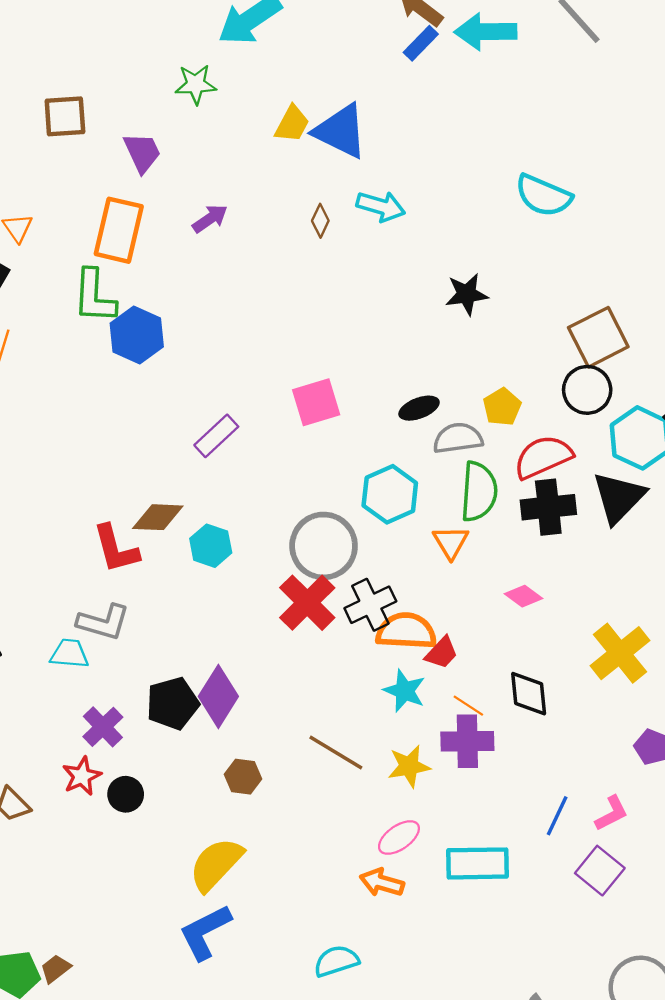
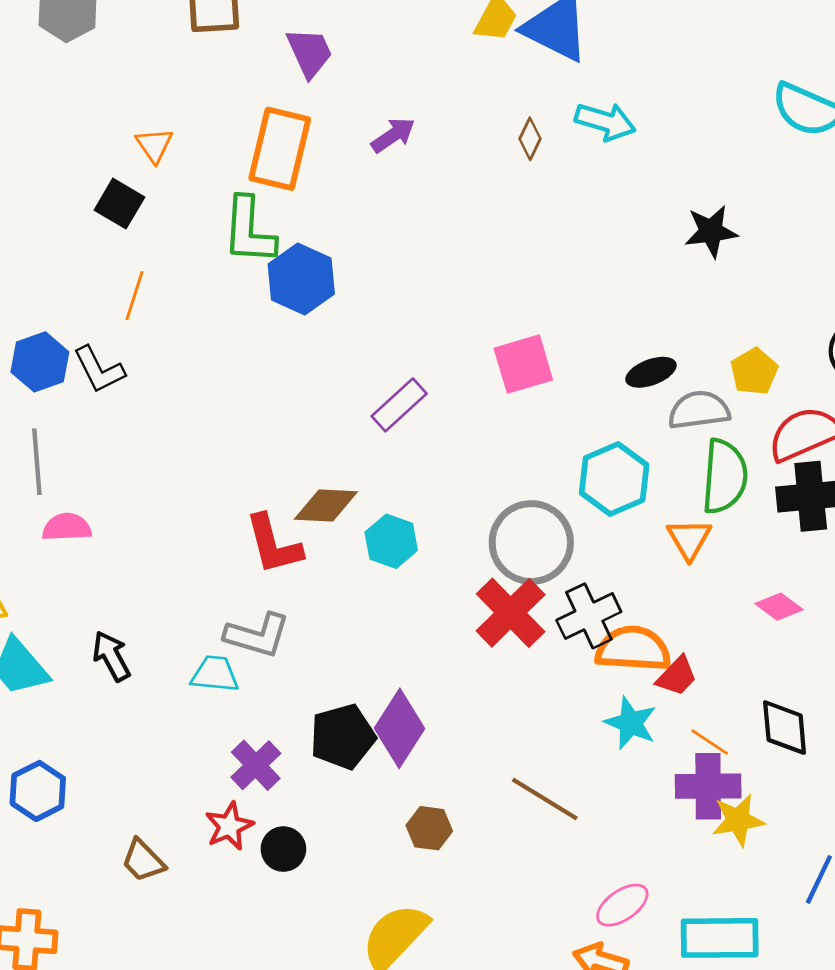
yellow star: (409, 766) -> (738, 820), moved

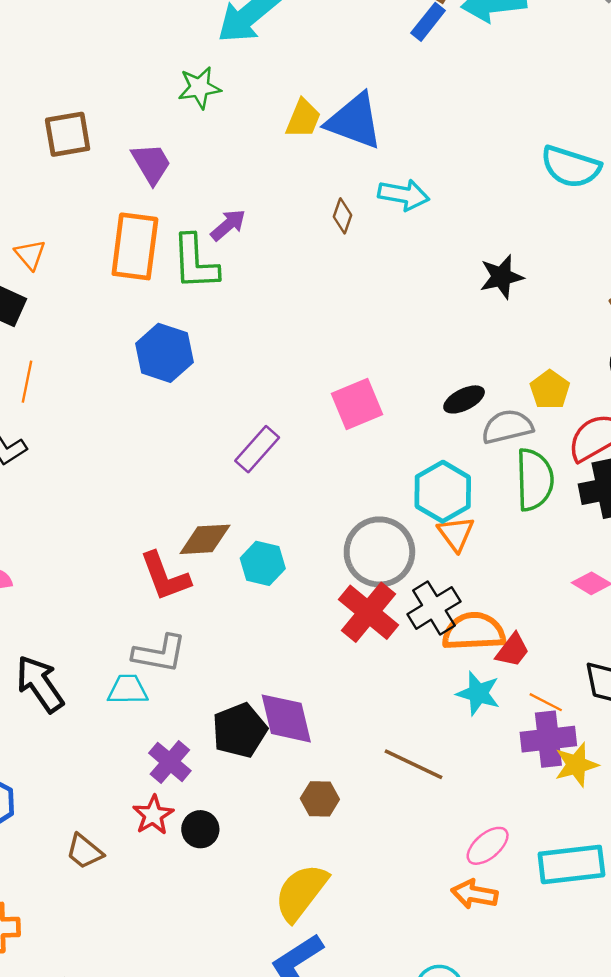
green L-shape: (249, 231) -> (195, 262), moved
orange triangle: (689, 539) -> (456, 534), moved
black arrow: (111, 656) -> (40, 684), size x1.4
purple diamond: (399, 728) -> (286, 718), turned -40

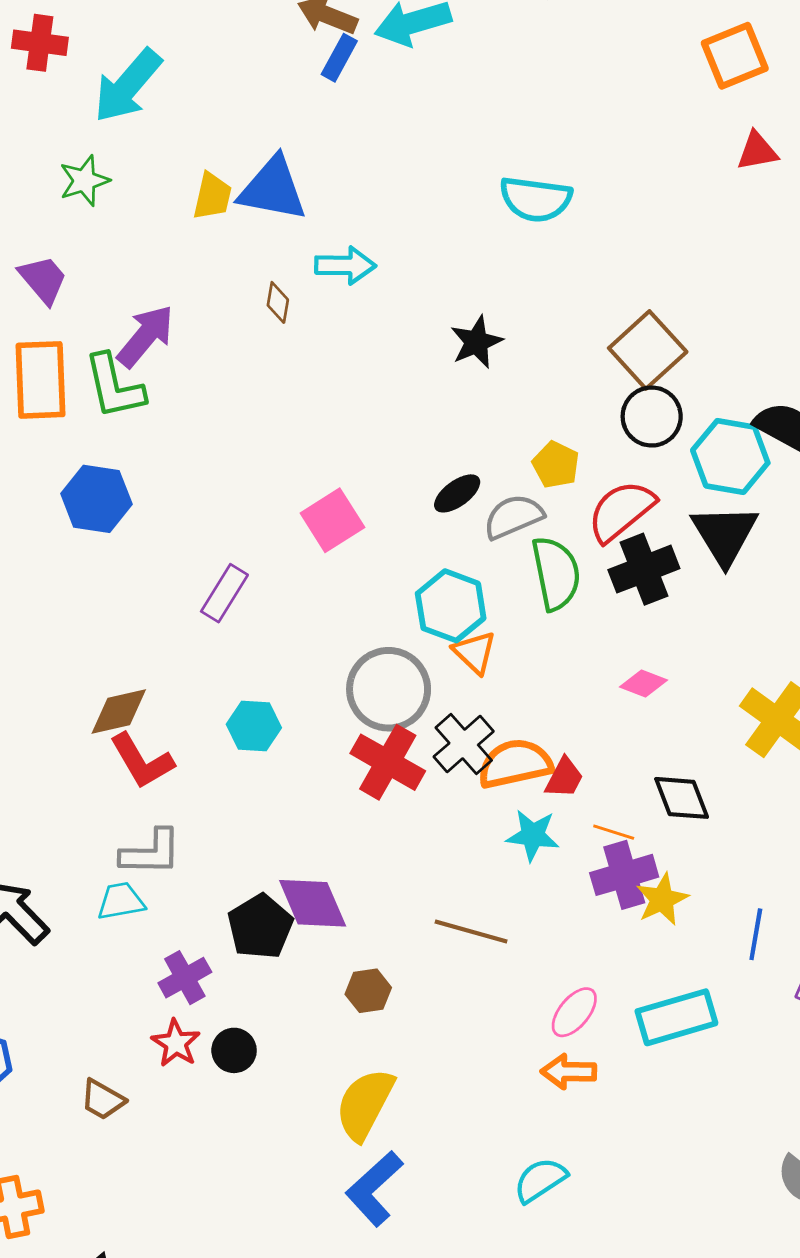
purple arrow: (228, 225) -> (146, 336), size x1.5
brown diamond: (205, 539) -> (119, 711), moved
purple cross: (170, 762) -> (185, 978), turned 30

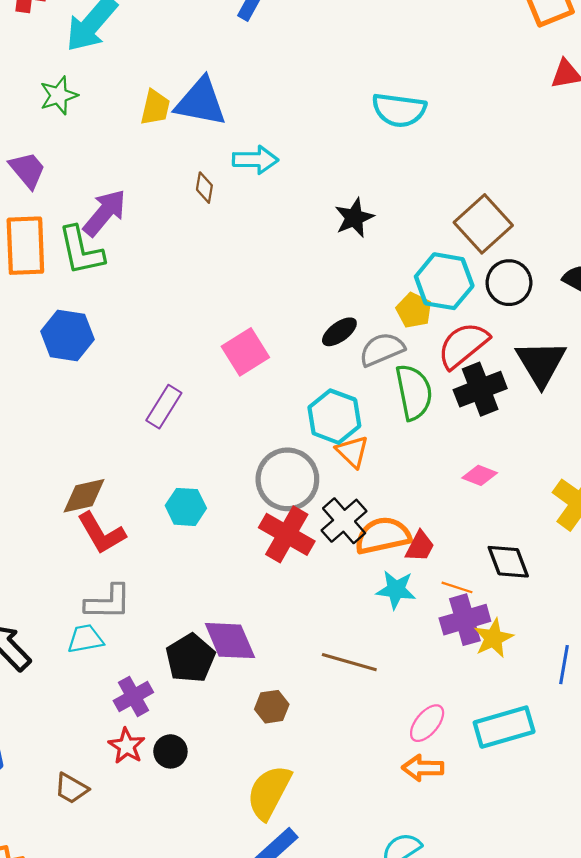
black circle: (652, 417) -> (509, 283), moved
cyan hexagon: (730, 456) -> (444, 281), moved

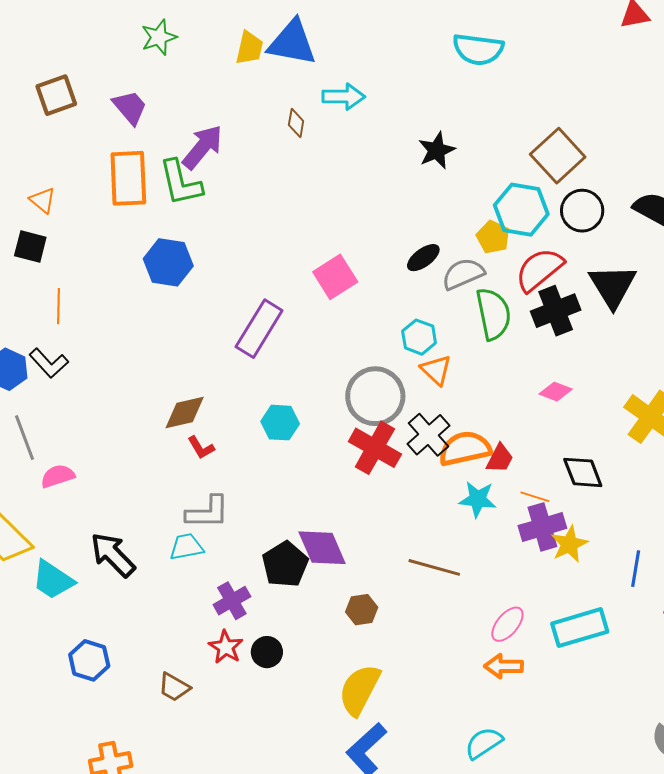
purple rectangle: (164, 407) -> (259, 329), size x1.4
cyan hexagon: (334, 417) -> (419, 337), size x0.7
red L-shape: (101, 533) -> (201, 448), size x0.6

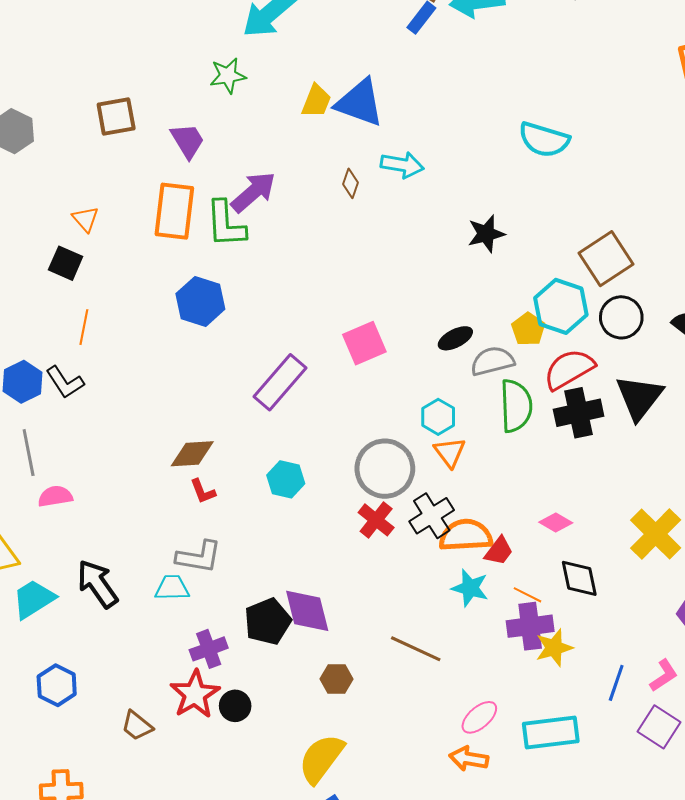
pink diamond: (556, 392) -> (556, 522), moved
red cross: (375, 448) -> (376, 520), size x0.7
cyan trapezoid: (53, 580) -> (34, 599), turned 105
red star: (226, 647) -> (195, 694), size x1.4

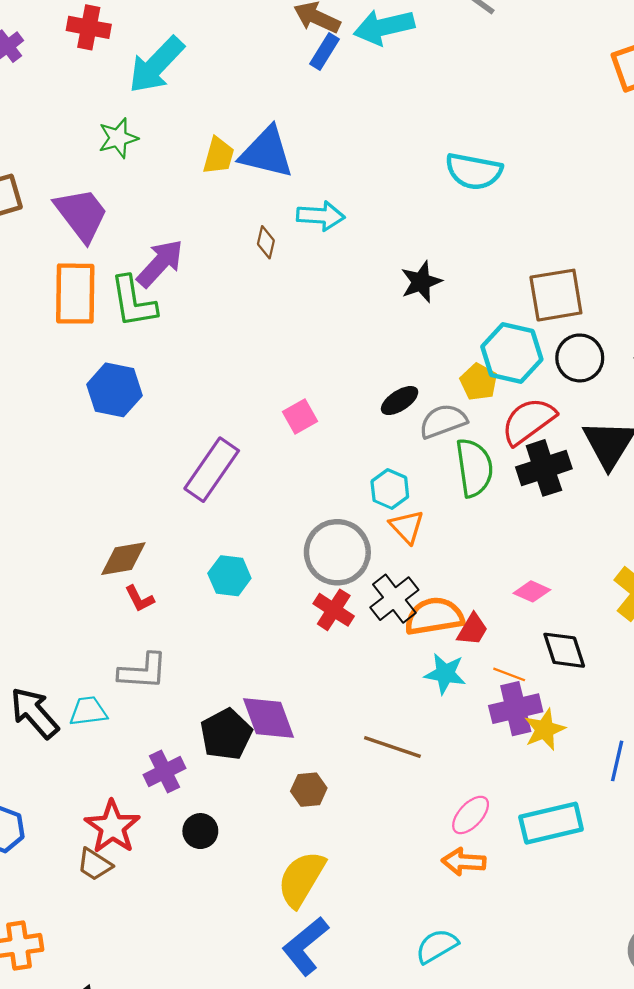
purple trapezoid: (187, 141) -> (81, 214), size x1.4
brown square: (606, 259) -> (556, 295), turned 30
pink square: (364, 343) -> (300, 416), size x0.7
cyan trapezoid: (172, 588) -> (88, 711), moved
red star: (195, 694) -> (112, 827), moved

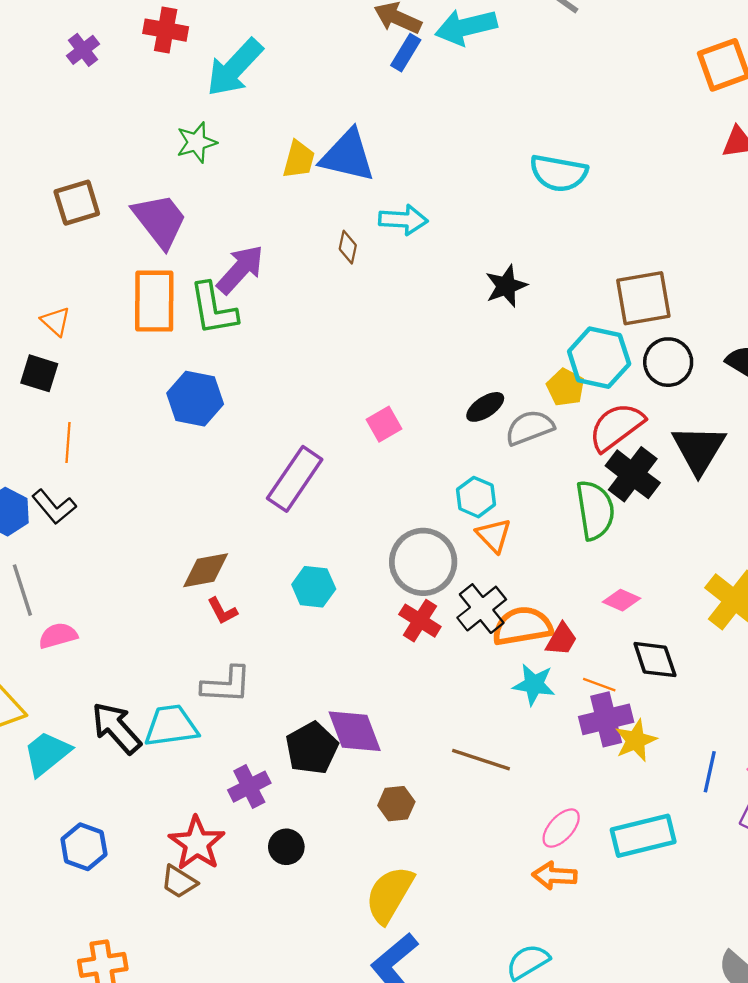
green semicircle: (474, 468) -> (595, 510), moved
black cross: (544, 468) -> (633, 474), turned -34
cyan trapezoid: (88, 711) -> (171, 726), size x1.4

